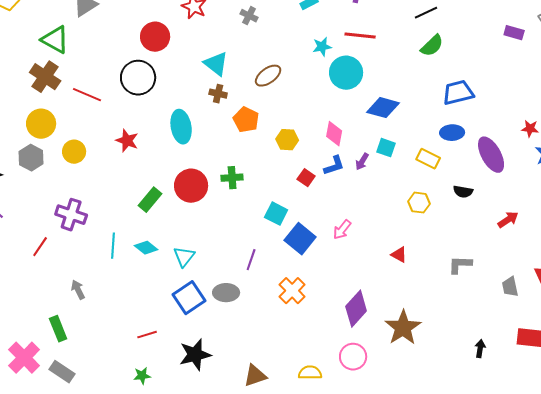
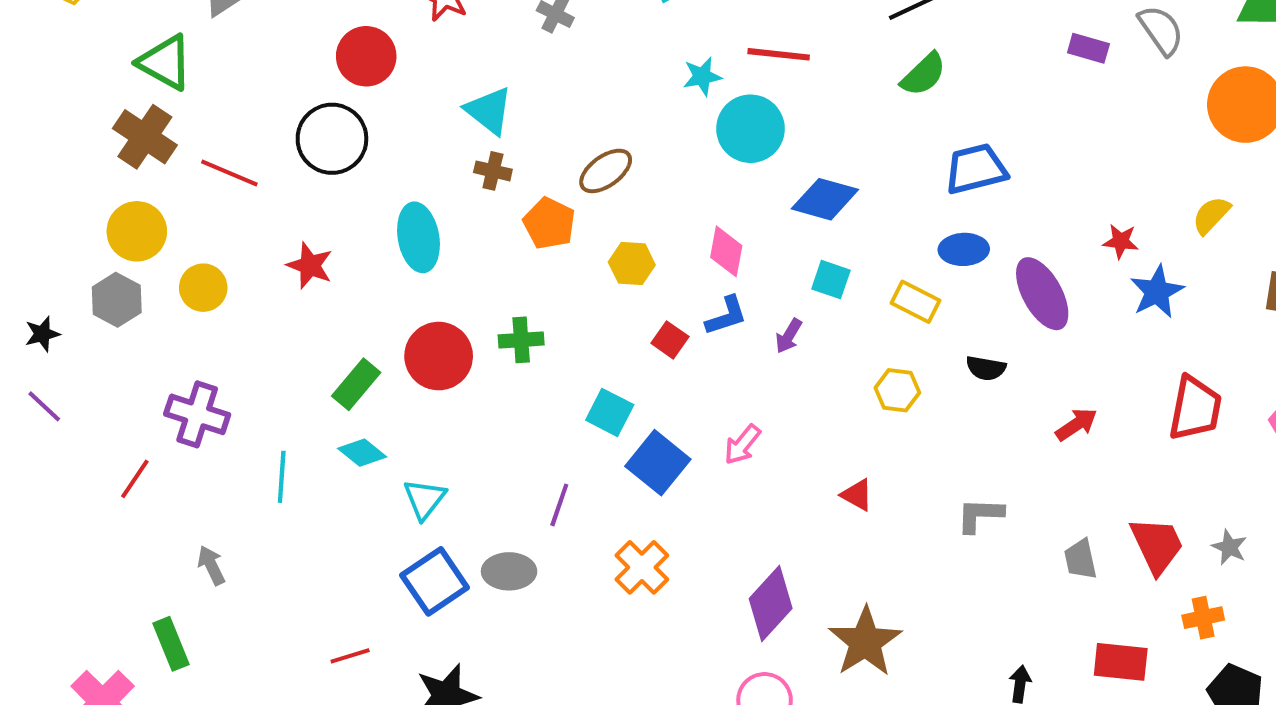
brown ellipse: (268, 76) -> (606, 171), moved
purple arrow: (362, 162) -> (789, 336), moved
cyan diamond: (146, 248) -> (362, 453), moved

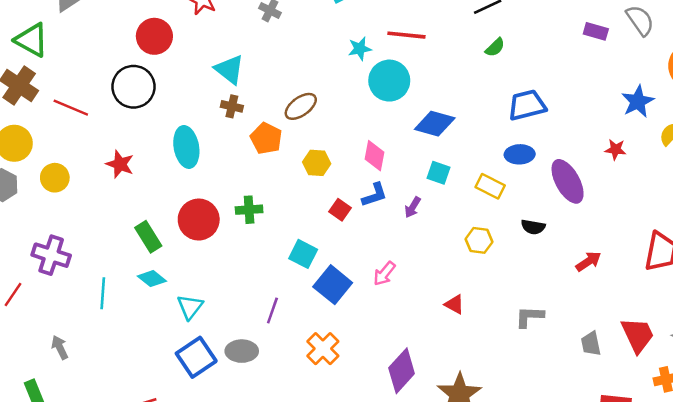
green semicircle: (924, 74) -> (495, 47), size x0.7
blue star: (1157, 292) -> (638, 101), moved
green rectangle: (356, 384) -> (148, 237), turned -72

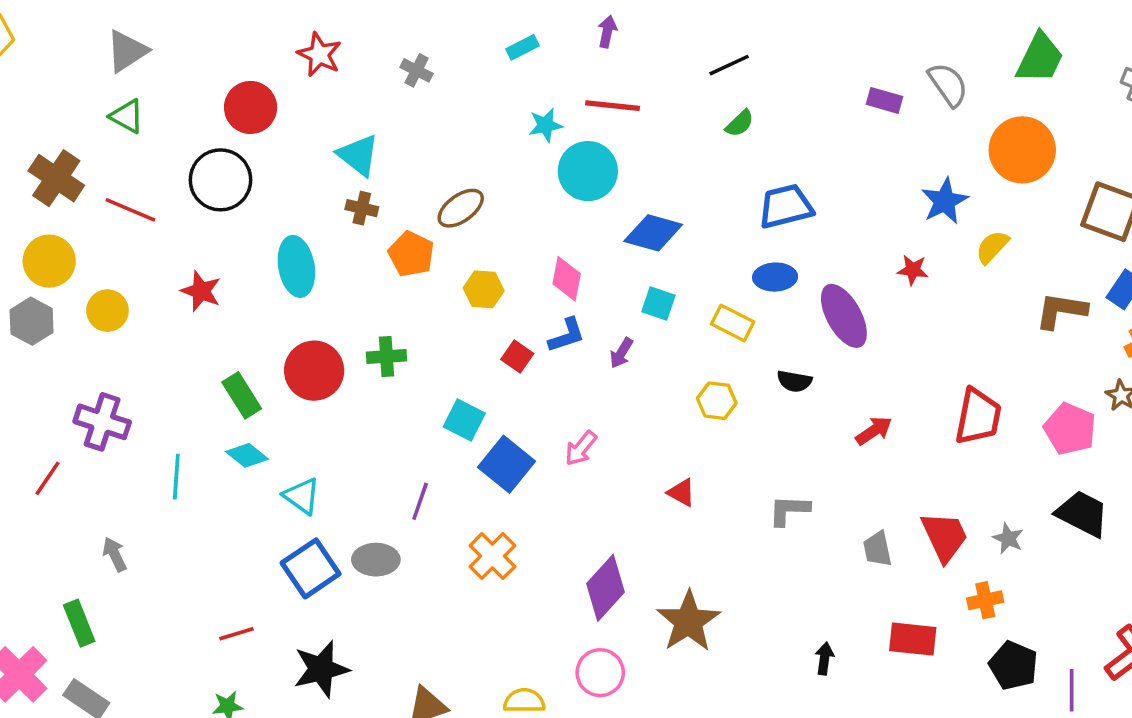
green triangle: (31, 40) -> (127, 116), moved, size x0.7
cyan triangle: (190, 307) -> (302, 496), turned -32

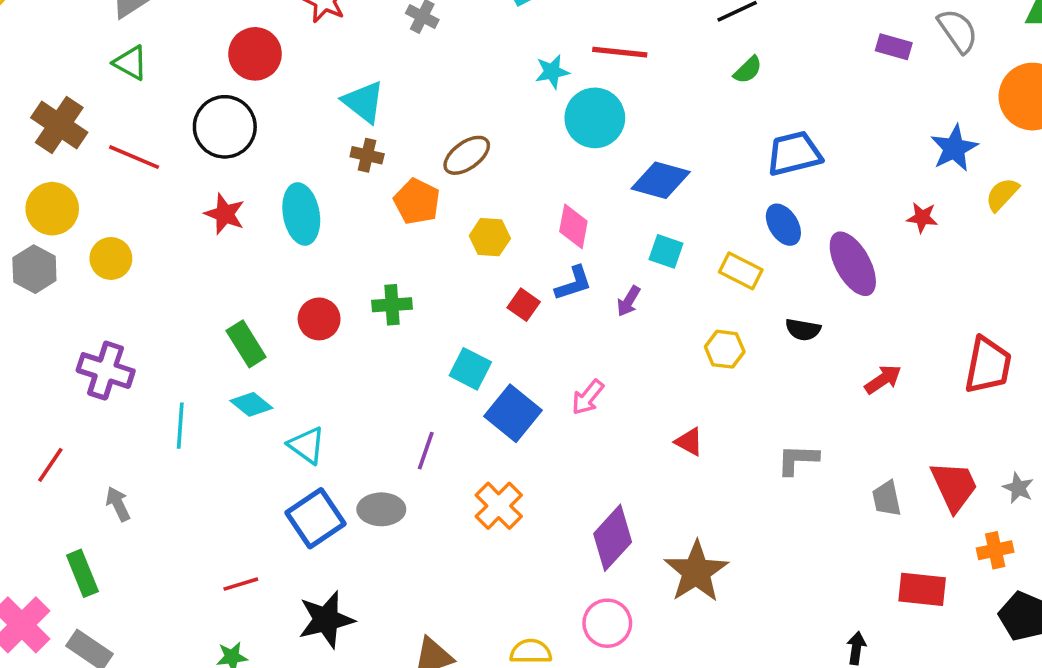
blue ellipse: (775, 277) -> (783, 225), turned 60
red star: (201, 291) -> (225, 214), moved
red circle: (314, 371) -> (319, 319), size x0.7
red line: (47, 478) -> (50, 465), moved
black arrow: (824, 658) -> (856, 648), moved

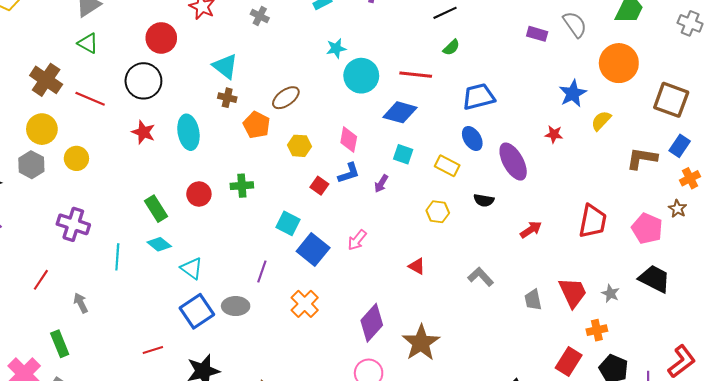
red line: (620, 52) -> (416, 75), moved
gray L-shape: (798, 459) -> (481, 277), turned 45
red rectangle: (922, 589) -> (569, 362), moved, turned -64

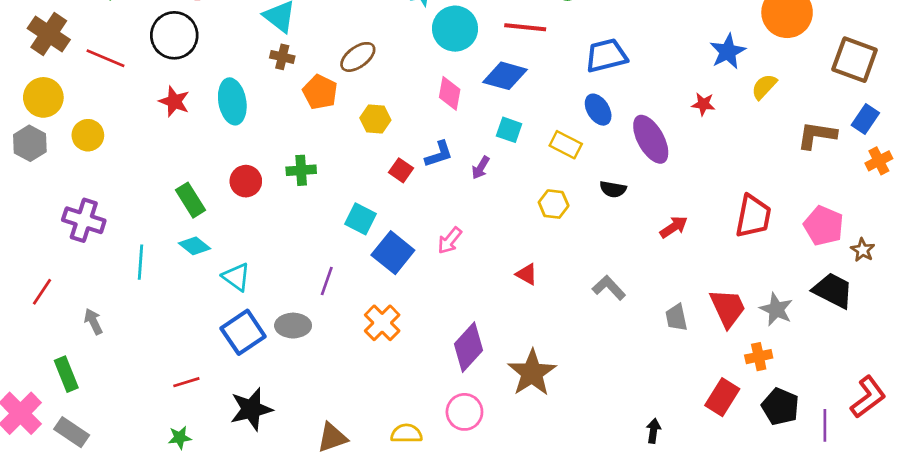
pink diamond: (349, 140) -> (450, 93), moved
brown star: (677, 209) -> (863, 250), moved
gray star: (610, 293) -> (776, 309), size x1.4

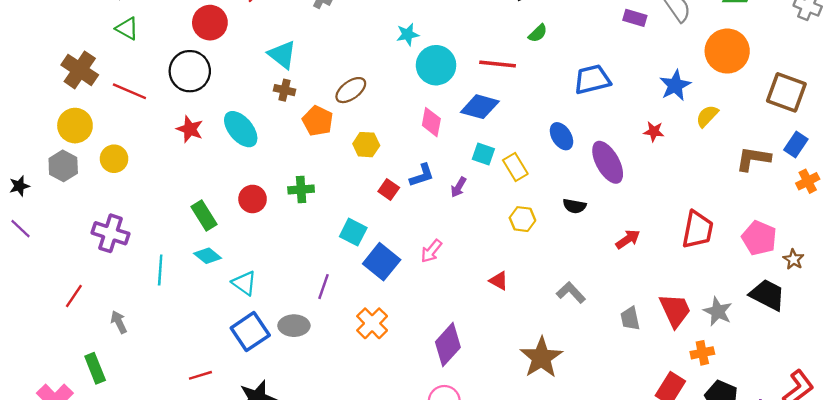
blue trapezoid: (606, 56) -> (592, 79), moved
cyan ellipse: (232, 101) -> (241, 129), turned -30
yellow rectangle: (566, 145) -> (515, 167), moved, turned 32
brown star: (532, 373) -> (541, 358), moved

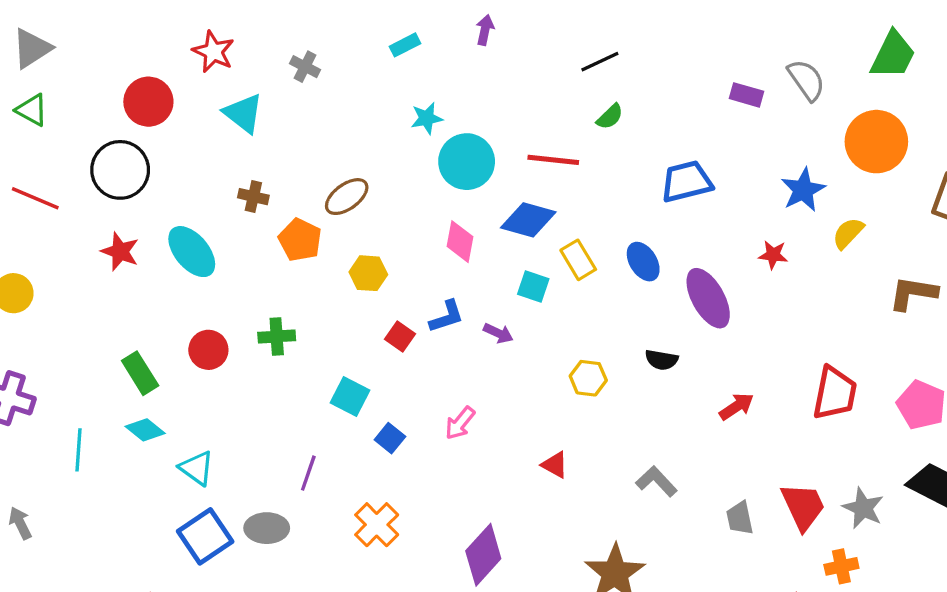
cyan triangle: (282, 55) -> (243, 113), moved
yellow rectangle: (515, 167) -> (578, 260), moved
purple arrow: (459, 187) -> (498, 333), turned -96
blue square: (382, 262) -> (390, 438), size x0.6

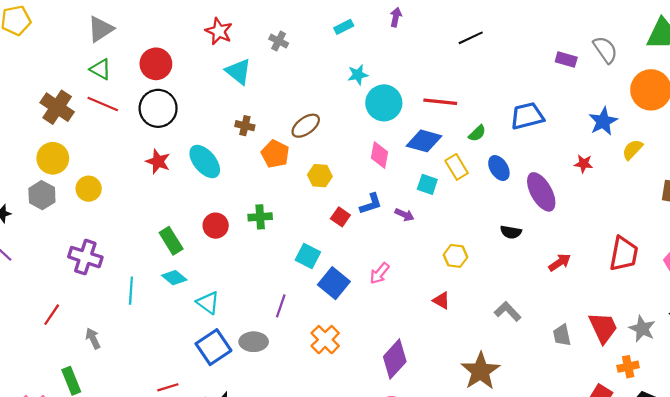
red circle: (148, 102) -> (156, 64), moved
green semicircle: (610, 117) -> (477, 133), moved
red line: (35, 198) -> (103, 104), moved
yellow hexagon: (588, 378) -> (455, 256), moved
blue square: (390, 438) -> (334, 283), size x1.6

